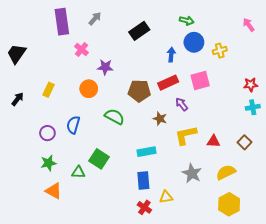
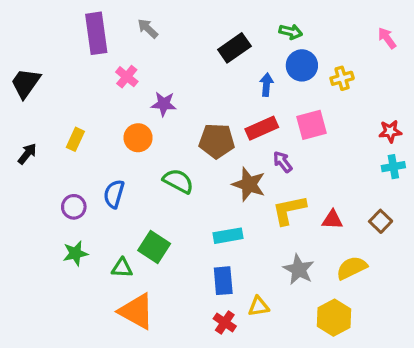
gray arrow: (95, 19) -> (148, 29), turned -88
black rectangle: (139, 31) -> (234, 48), moved
brown star: (160, 119) -> (249, 184), size x1.5
orange triangle: (54, 191) -> (136, 311), moved, size x1.4
yellow hexagon: (229, 204) -> (334, 318), moved

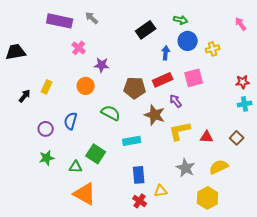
purple rectangle: (96, 33) -> (60, 21), turned -70
black trapezoid: (26, 83) -> (16, 52), turned 45
black arrow: (27, 154) -> (25, 96), moved
cyan rectangle: (228, 236) -> (132, 141), moved

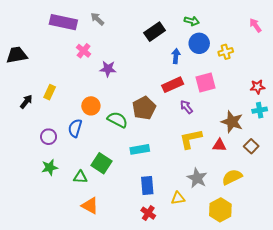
orange circle: (86, 86) -> (91, 106), moved
brown pentagon: (135, 88) -> (144, 108), moved, turned -30
brown star: (155, 115) -> (232, 122), moved
yellow triangle: (161, 191) -> (178, 198), moved
orange triangle: (85, 194) -> (90, 206), size x0.7

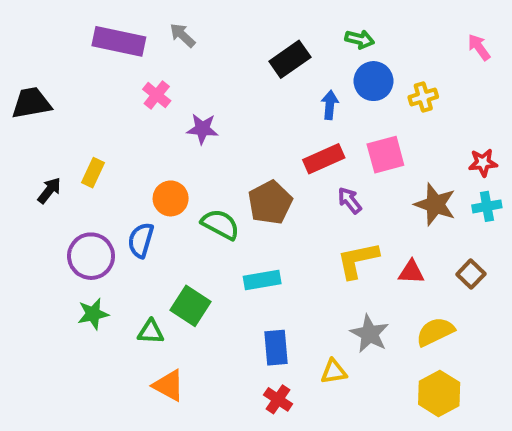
brown star: (232, 122) -> (435, 204), moved
purple circle: (49, 137) -> (91, 256), size x1.5
yellow hexagon: (220, 210) -> (439, 393), moved

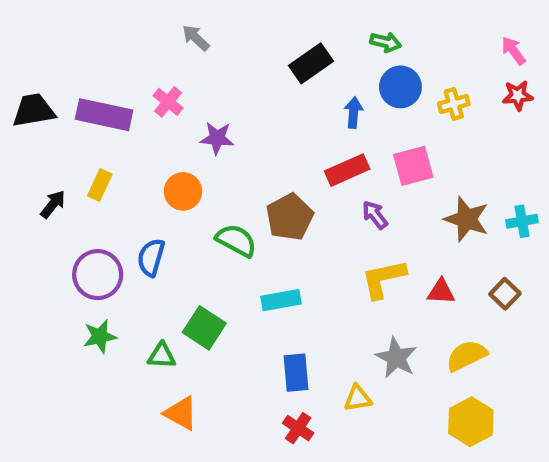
purple rectangle: (119, 41) -> (104, 115), moved
red star: (483, 163) -> (518, 95), moved
orange circle: (171, 198) -> (183, 191), moved

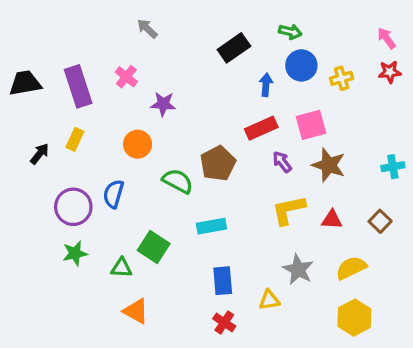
purple rectangle: (104, 115) -> (78, 86), turned 60
brown star: (467, 219) -> (329, 165), moved

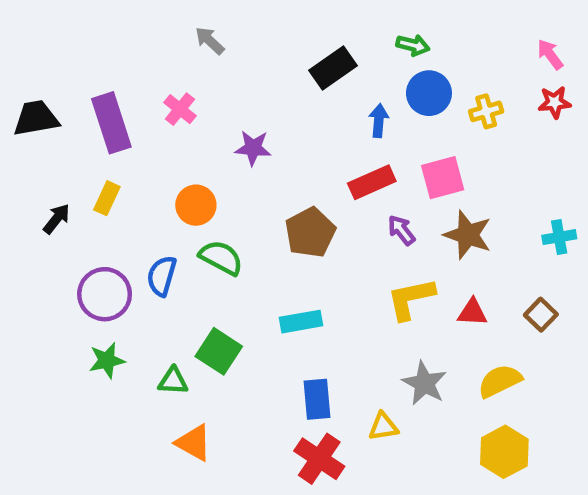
purple star: (163, 104) -> (253, 148), moved
green semicircle: (178, 181) -> (221, 258), moved
red cross: (224, 322) -> (319, 459), size x1.5

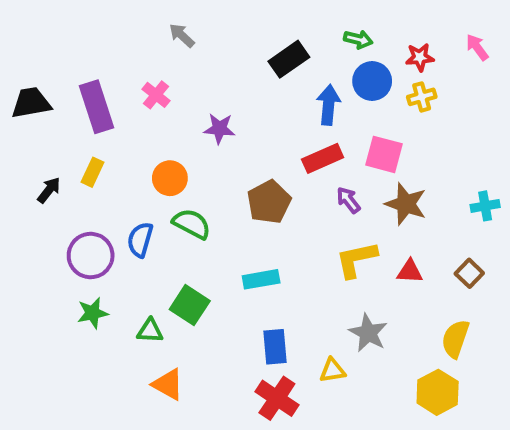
red star: (555, 102) -> (420, 57), moved
blue arrow: (379, 121) -> (328, 105), size x1.4
pink square: (443, 178) -> (384, 154), turned 30
yellow semicircle: (500, 381) -> (455, 339), moved, turned -45

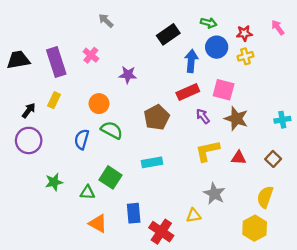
purple circle: (91, 256) -> (29, 140), moved
blue rectangle: (275, 347) -> (134, 213), moved

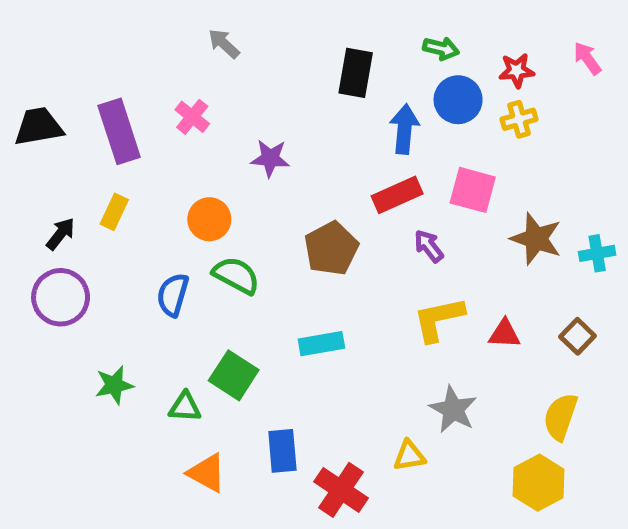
black rectangle: (168, 34) -> (356, 73), turned -45
brown star: (236, 119) -> (536, 239), moved

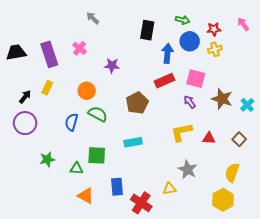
purple arrow: (429, 246) -> (190, 102), moved
cyan cross: (597, 253) -> (247, 105), turned -32
green square: (234, 375) -> (97, 155), turned -30

